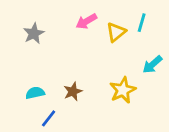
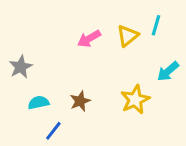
pink arrow: (86, 21) -> (89, 39), moved
gray star: (34, 33) -> (21, 67), moved

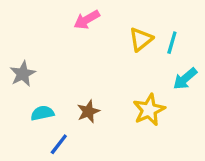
cyan line: (156, 25) -> (172, 43), moved
pink arrow: (89, 39) -> (87, 20), moved

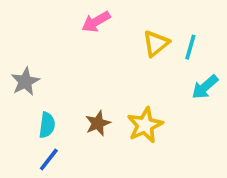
yellow star: (149, 110) -> (145, 125), moved
cyan semicircle: (42, 113) -> (47, 125), turned 110
blue line: (59, 144) -> (49, 160), moved

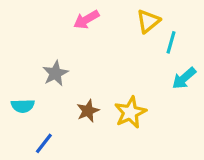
yellow triangle: (156, 43) -> (148, 21), moved
gray star: (25, 82) -> (55, 73), moved
cyan semicircle: (47, 125) -> (23, 106), moved, turned 80

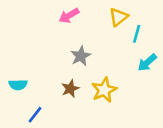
gray star: (55, 73) -> (81, 56), moved

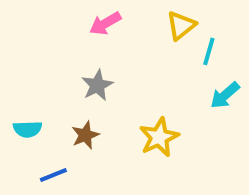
gray star: (81, 56) -> (97, 85), moved
brown star: (70, 89) -> (85, 135), moved
blue line: (35, 115) -> (53, 175), turned 30

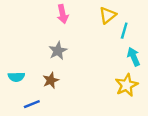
pink arrow: (105, 24) -> (63, 14), turned -72
cyan arrow: (225, 95) -> (134, 57), turned 108
yellow star: (159, 137) -> (127, 85), moved

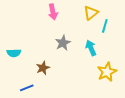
gray star: (58, 51) -> (63, 43), moved
cyan arrow: (134, 57) -> (91, 48), moved
cyan semicircle: (16, 77) -> (14, 53), moved

